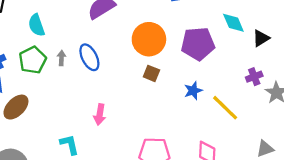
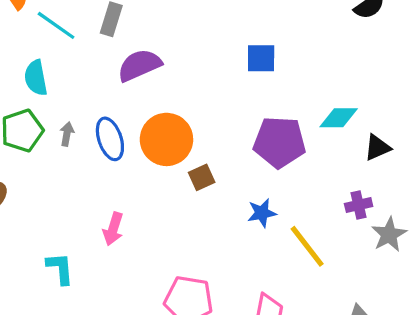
cyan diamond: (233, 23) -> (339, 118), turned -75
orange circle: (149, 39) -> (166, 139), moved
brown square: (151, 73) -> (202, 177), turned 35

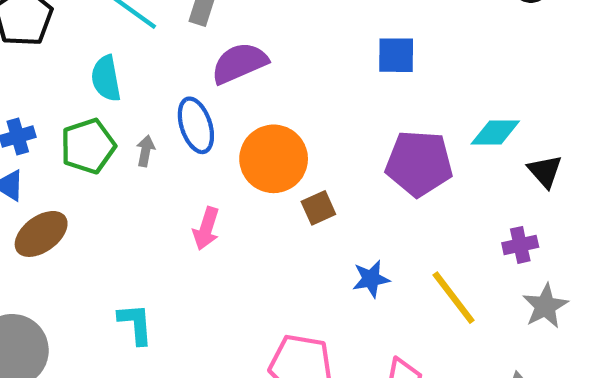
blue ellipse: (110, 139) -> (196, 125), moved
black triangle: (377, 148) -> (545, 171), turned -48
blue star: (262, 213) -> (371, 279), moved
pink arrow: (113, 229) -> (206, 229), moved
gray star: (389, 234) -> (545, 306), moved

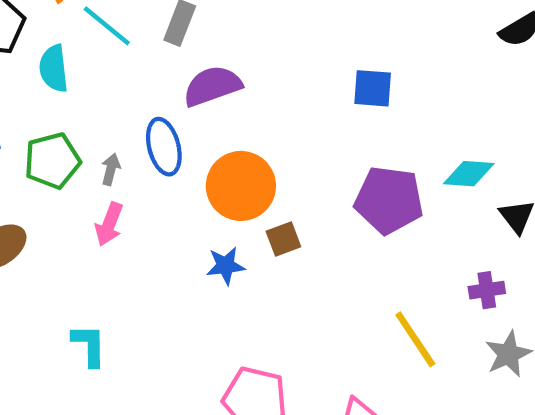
cyan semicircle: (106, 78) -> (54, 68), moved
pink arrow: (206, 229) -> (109, 224), moved
blue star: (371, 279) -> (225, 266), moved

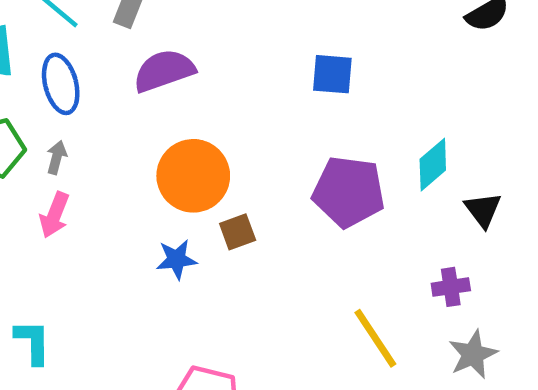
blue ellipse: (164, 147) -> (61, 84), moved
cyan diamond: (469, 174) -> (433, 165), turned -45

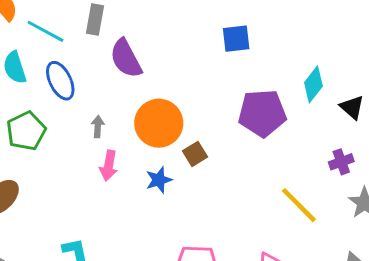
purple semicircle: (164, 71) -> (126, 58), turned -87
gray arrow: (57, 157) -> (98, 127), moved
pink arrow: (55, 215) -> (109, 166), moved

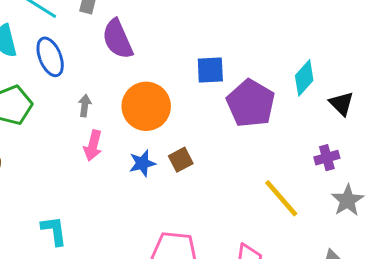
blue square: (236, 39) -> (210, 70), moved
purple pentagon: (262, 113) -> (251, 103), turned 30
brown square: (195, 154) -> (181, 160), moved

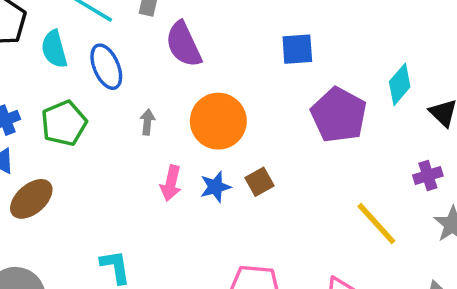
blue square: (210, 70) -> (297, 49), moved
pink arrow: (93, 146) -> (171, 183), moved

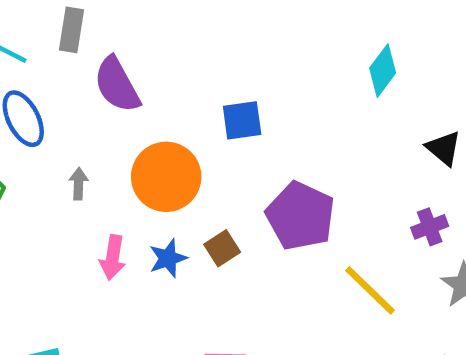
blue square: (297, 49) -> (242, 120), moved
cyan diamond: (400, 84) -> (383, 71), moved
purple pentagon: (339, 115) -> (300, 216), moved

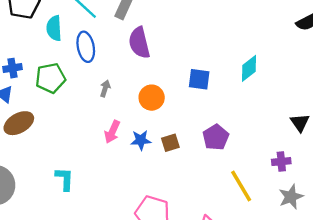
cyan diamond: (383, 71) -> (249, 68), moved
orange circle: (166, 177) -> (152, 98), size x0.7
purple pentagon: (300, 216) -> (216, 137), size x0.7

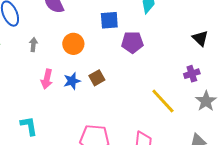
purple pentagon: (216, 137) -> (132, 42), moved, turned -30
cyan L-shape: (65, 179) -> (29, 126), moved

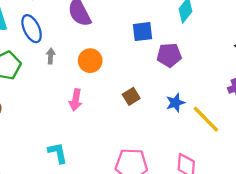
orange circle: (73, 44) -> (90, 61), moved
gray arrow: (33, 45) -> (51, 56), moved
blue star: (72, 81) -> (175, 103), moved

